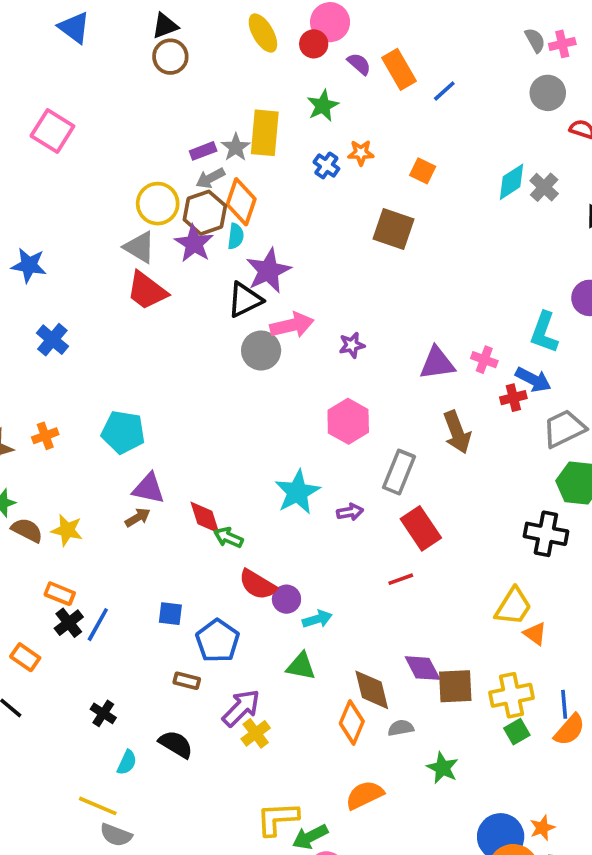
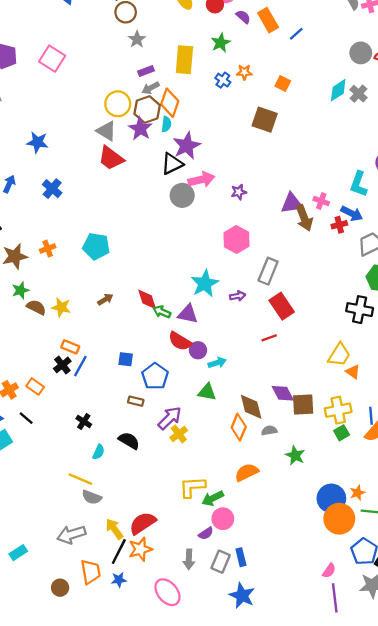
gray circle: (548, 93) -> (361, 53), moved
gray star: (236, 147) -> (137, 39), moved
brown arrow: (457, 432) -> (304, 218), moved
purple triangle: (149, 488) -> (188, 314), moved
orange rectangle: (60, 594) -> (70, 347), moved

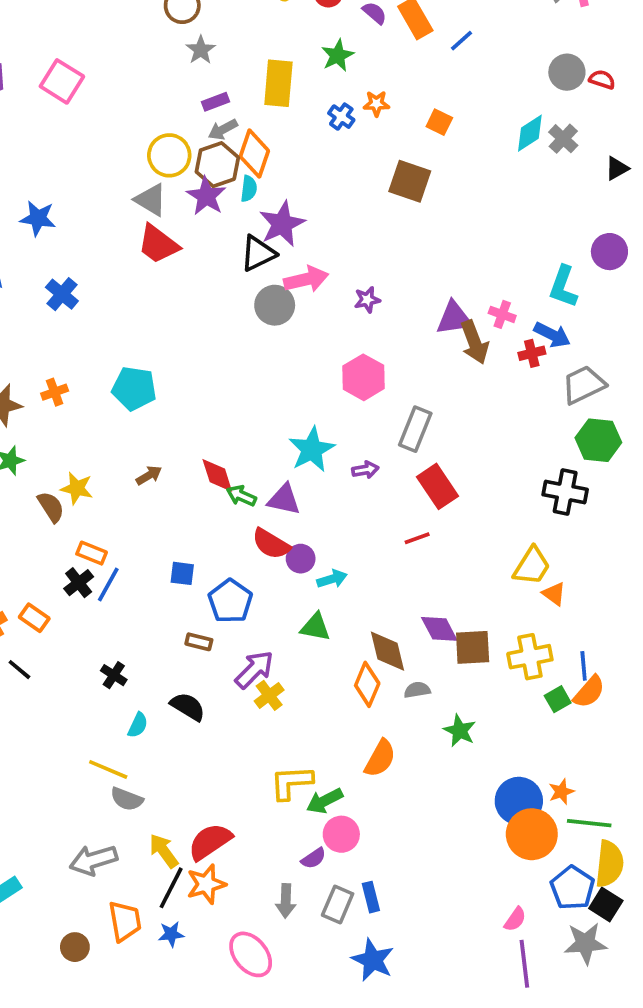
brown semicircle: (36, 307) -> (51, 507), moved, turned 30
green square: (342, 433) -> (558, 699), moved
orange semicircle: (247, 472) -> (380, 758), turned 145

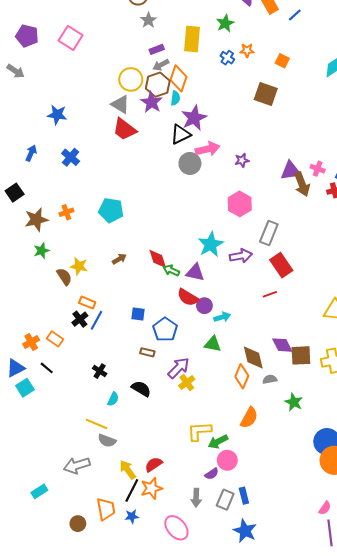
purple arrow: (365, 470) -> (241, 256), size x1.5
red semicircle: (210, 842) -> (154, 464), size x0.7
gray arrow: (93, 860) -> (77, 465), moved

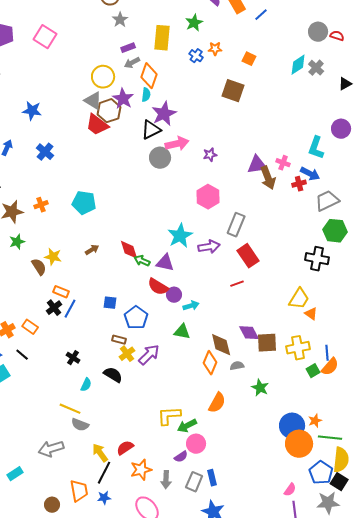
brown hexagon: (158, 85) -> (109, 111), moved
yellow cross: (187, 382) -> (127, 354), moved
orange star: (152, 488) -> (141, 470), moved

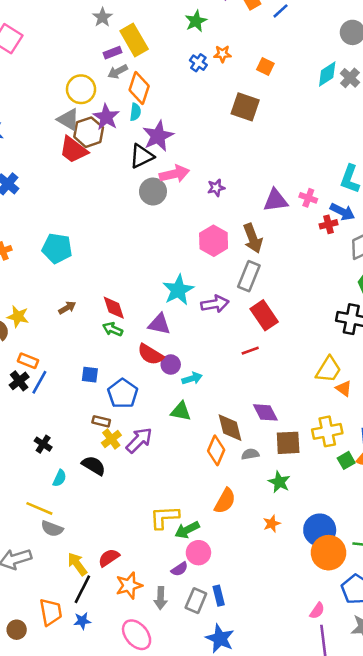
yellow rectangle: (162, 38) -> (134, 40), moved, turned -35
brown arrow: (268, 178) -> (253, 238), moved
green arrow: (142, 261) -> (113, 329), moved
brown square: (267, 343) -> (288, 443), moved
orange star: (315, 421) -> (272, 524), moved

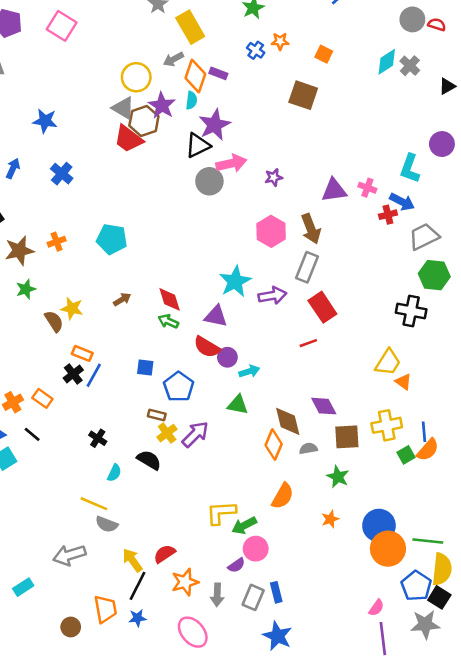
purple rectangle: (113, 53) -> (218, 73), moved, turned 42

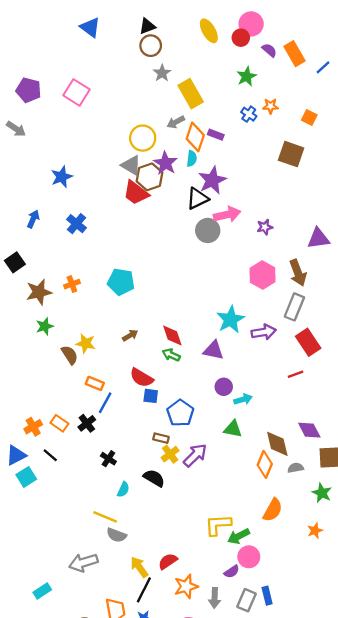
blue star: (45, 121) -> (62, 177), turned -30
red semicircle: (207, 347) -> (142, 378), moved
black cross: (73, 374) -> (87, 423), moved

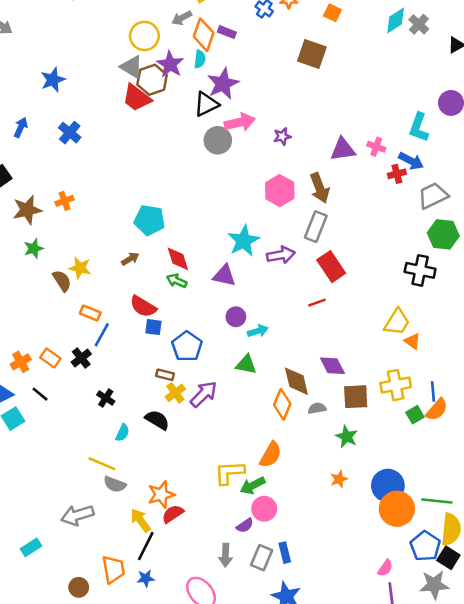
cyan pentagon: (121, 282) -> (150, 220), moved
orange semicircle: (273, 510) -> (271, 455), moved
orange star: (186, 586) -> (161, 495), moved

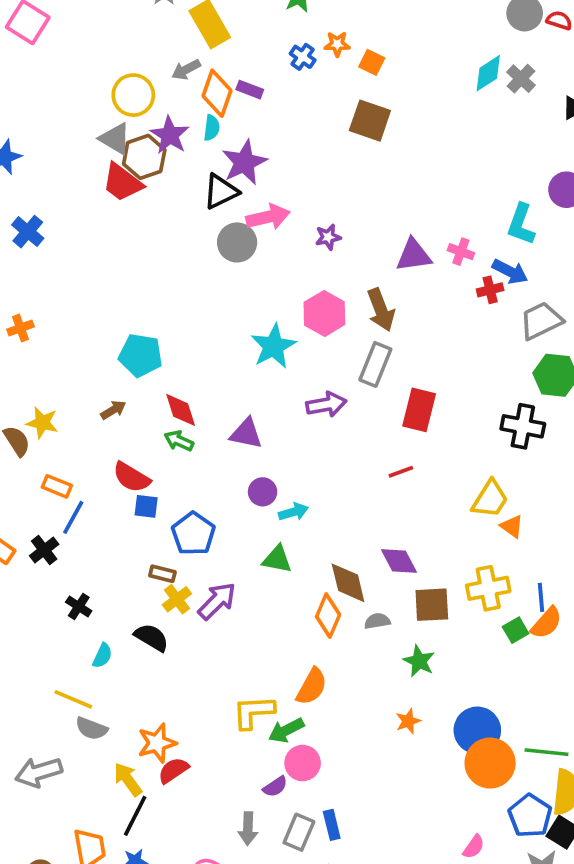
orange square: (332, 13) -> (372, 62), moved
cyan star: (244, 241) -> (273, 346), moved
red rectangle: (331, 267) -> (419, 410), moved, turned 48
red line: (317, 303) -> (401, 472), moved

